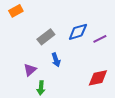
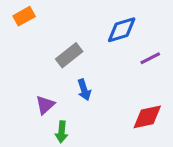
blue diamond: (78, 32) -> (122, 30), moved

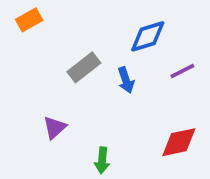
blue arrow: (84, 90) -> (126, 80), moved
green arrow: (62, 132) -> (102, 160), moved

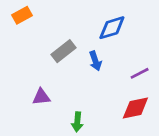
purple line: (182, 71) -> (140, 73), moved
purple triangle: (55, 128) -> (41, 97), turned 36

